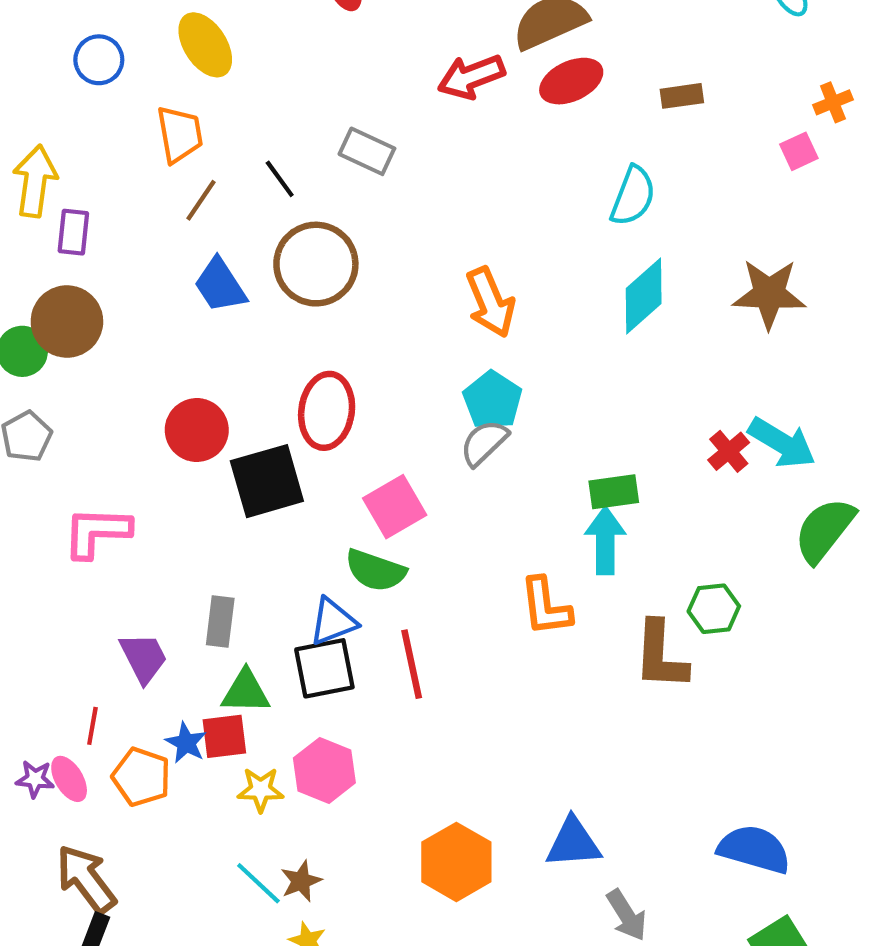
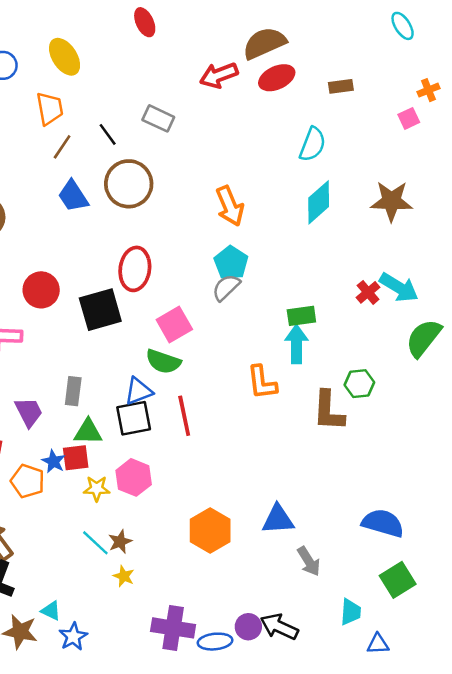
red circle: (197, 430) -> (41, 290), moved

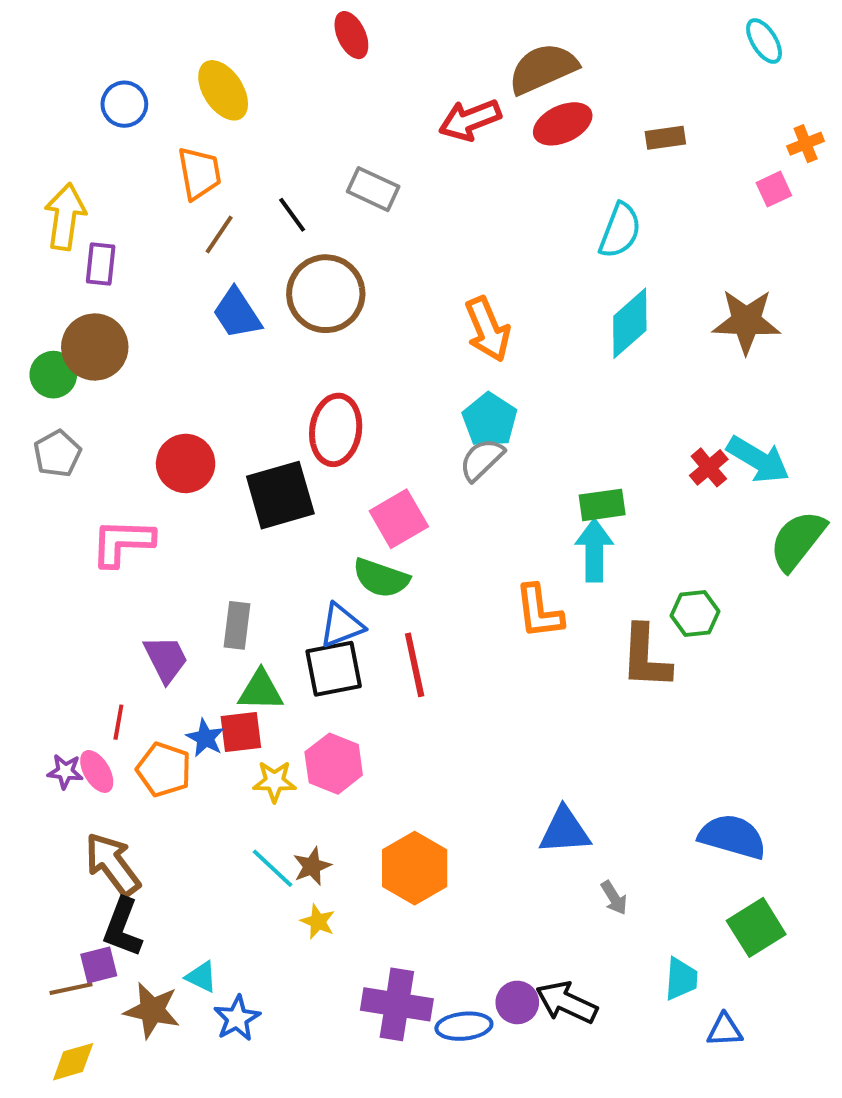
orange hexagon: (210, 530) -> (415, 868), moved
gray arrow: (309, 561) -> (614, 898), size x0.7

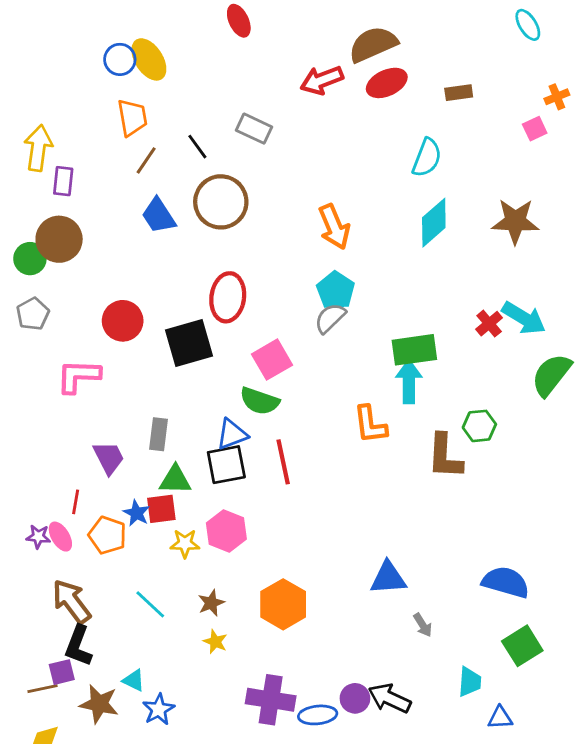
blue circle: (124, 104) -> (120, 59), moved
green rectangle: (602, 505) -> (414, 350), size x1.4
cyan line: (272, 868) -> (150, 604), moved

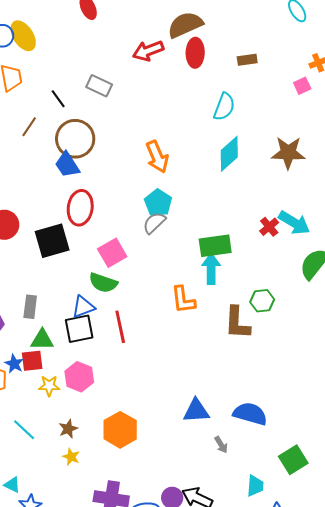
red ellipse: (387, 83) -> (195, 53), turned -64
brown line: (146, 160) -> (29, 127), moved
blue trapezoid: (159, 216) -> (67, 165), moved
blue semicircle: (506, 582) -> (250, 414), moved

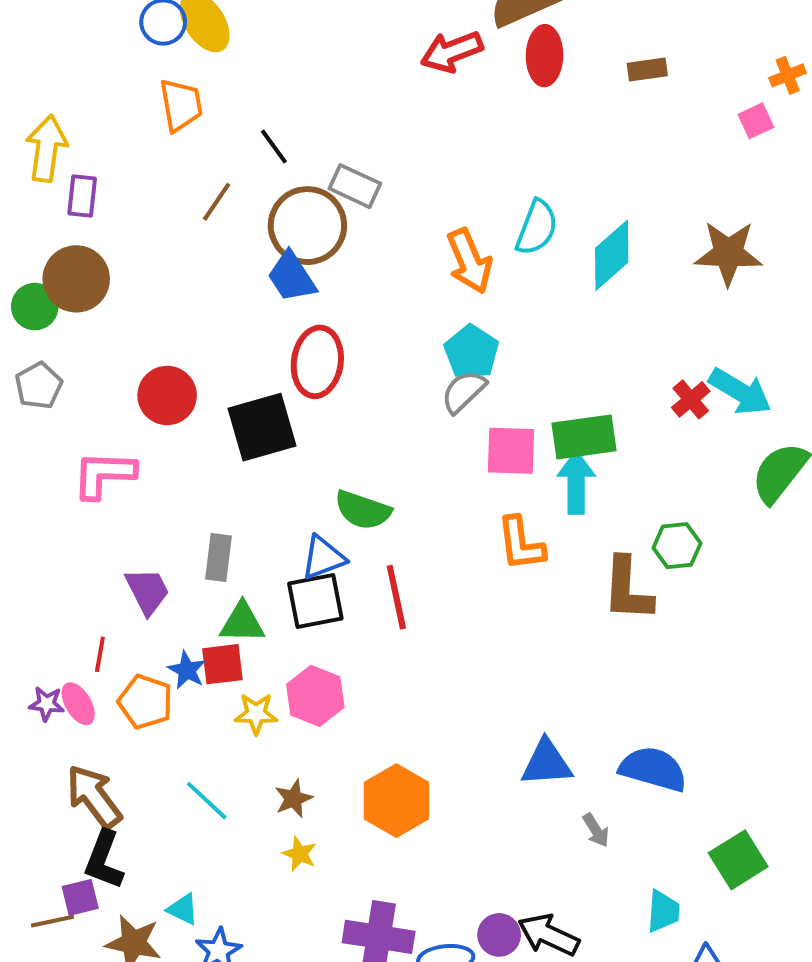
gray rectangle: (99, 86) -> (355, 186), moved
cyan semicircle: (224, 107) -> (537, 228), moved
pink square: (112, 253) -> (511, 451), moved, turned 32

